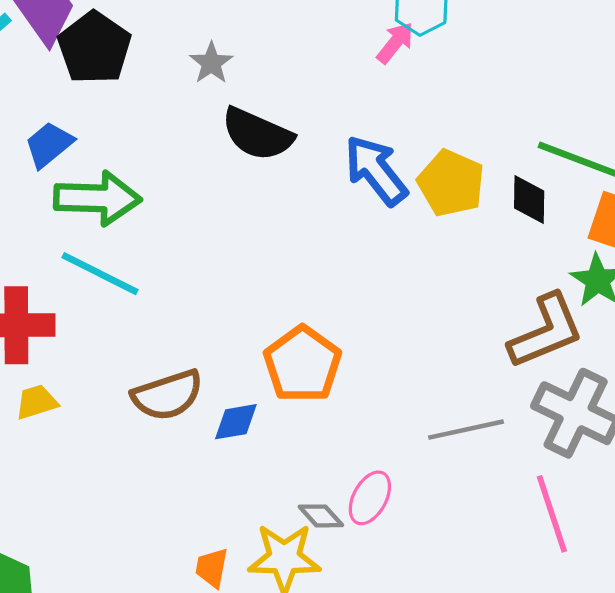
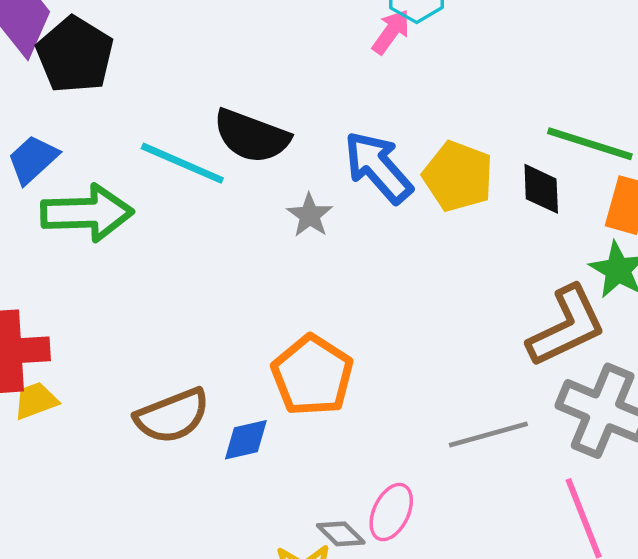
gray star: (211, 63) -> (310, 215), moved
cyan line: (100, 274) -> (182, 163), moved
yellow trapezoid: (37, 402) -> (36, 401), moved

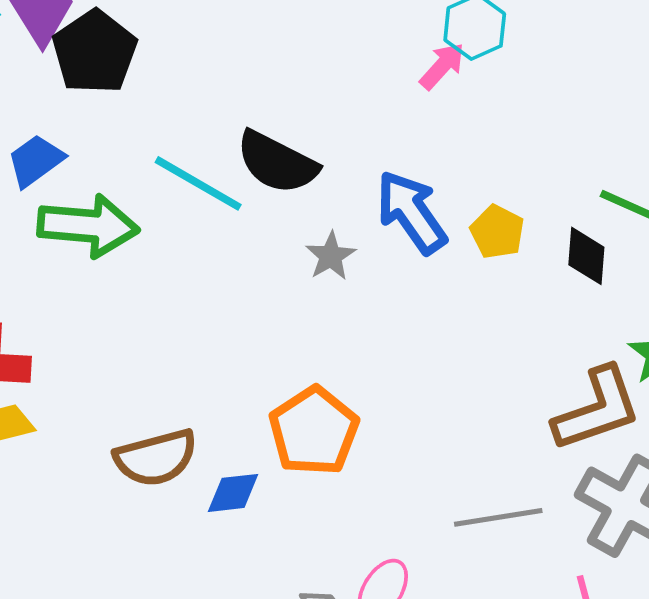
yellow pentagon: (458, 176) -> (497, 232), size x0.7

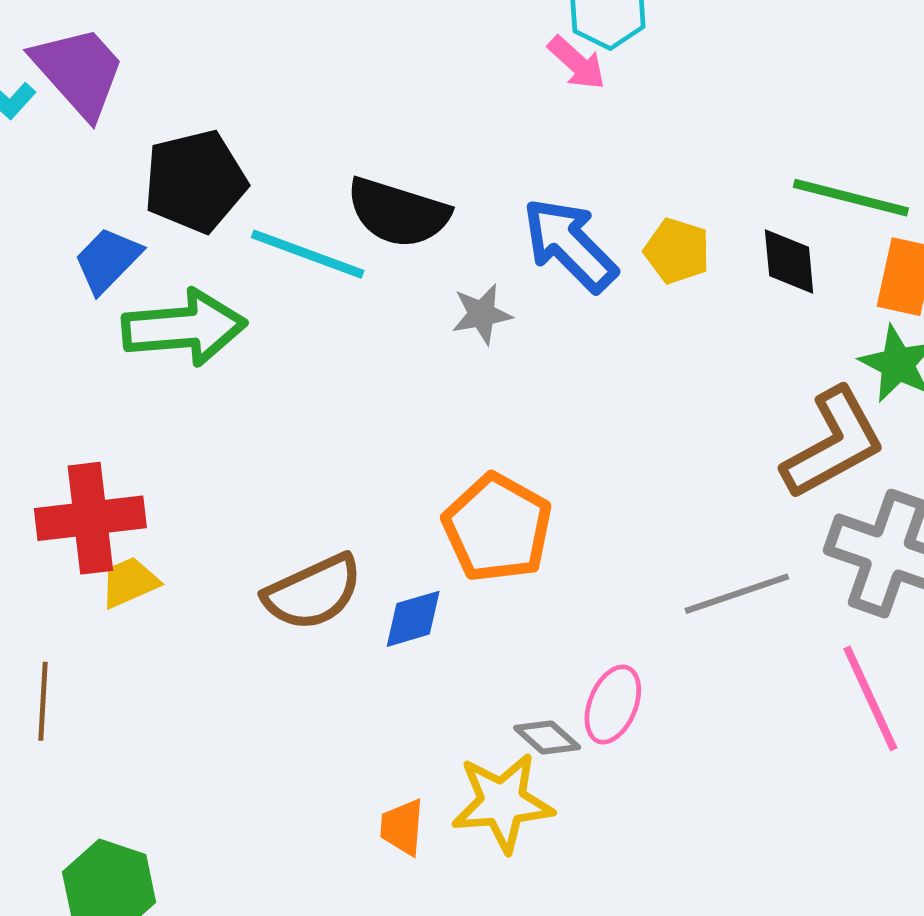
black pentagon: (95, 52) -> (195, 181), moved, turned 30
pink arrow: (442, 66) -> (577, 63), turned 100
gray star: (331, 256) -> (482, 314), turned 30

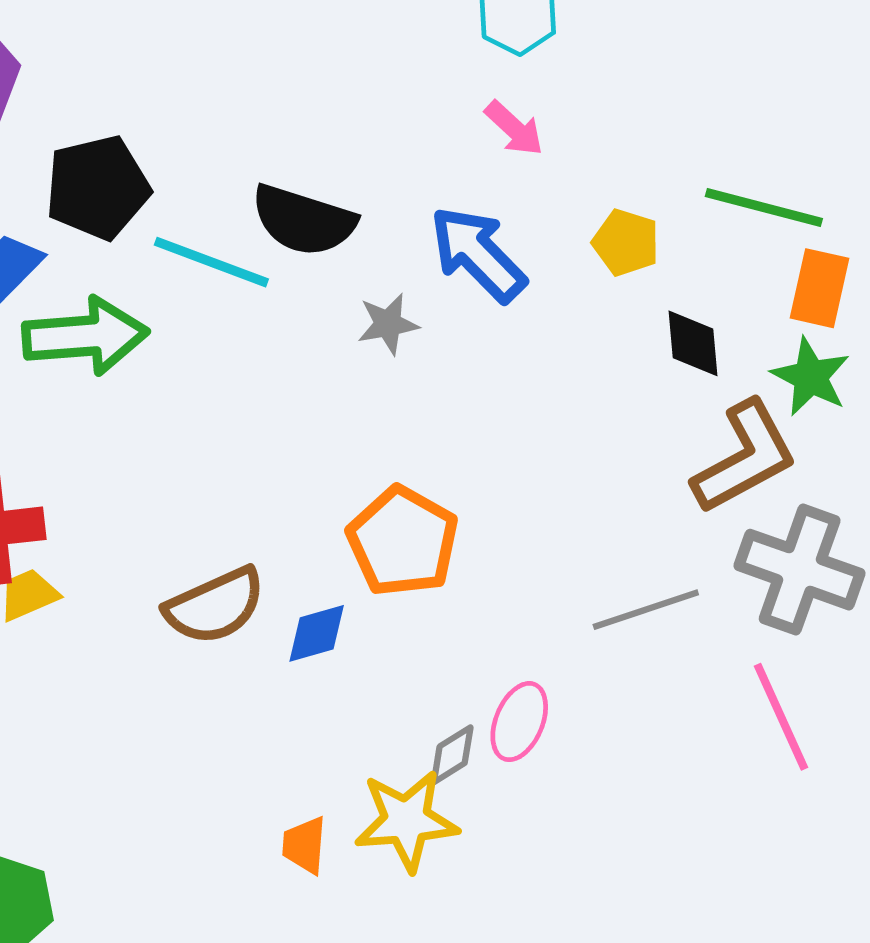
pink arrow: (577, 63) -> (514, 128), moved
yellow pentagon: (677, 251) -> (626, 242), moved
black diamond: (789, 262) -> (693, 343), moved
gray diamond: (547, 737) -> (452, 755), turned -74

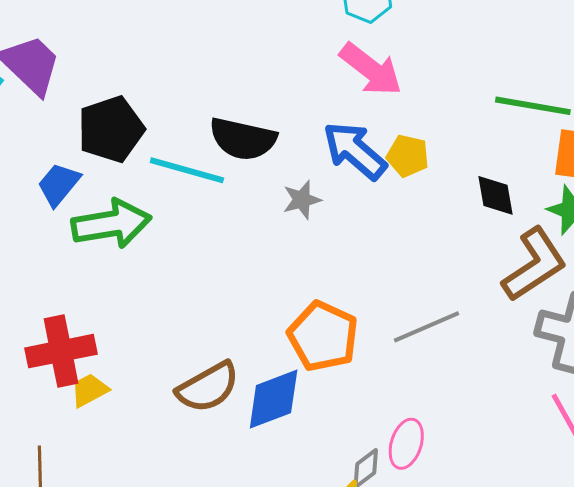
pink arrow: (514, 128) -> (371, 69), size x1.6
yellow pentagon: (626, 242) -> (408, 156), moved
gray line: (646, 610) -> (427, 327), moved
blue diamond: (317, 633) -> (274, 399), size x1.5

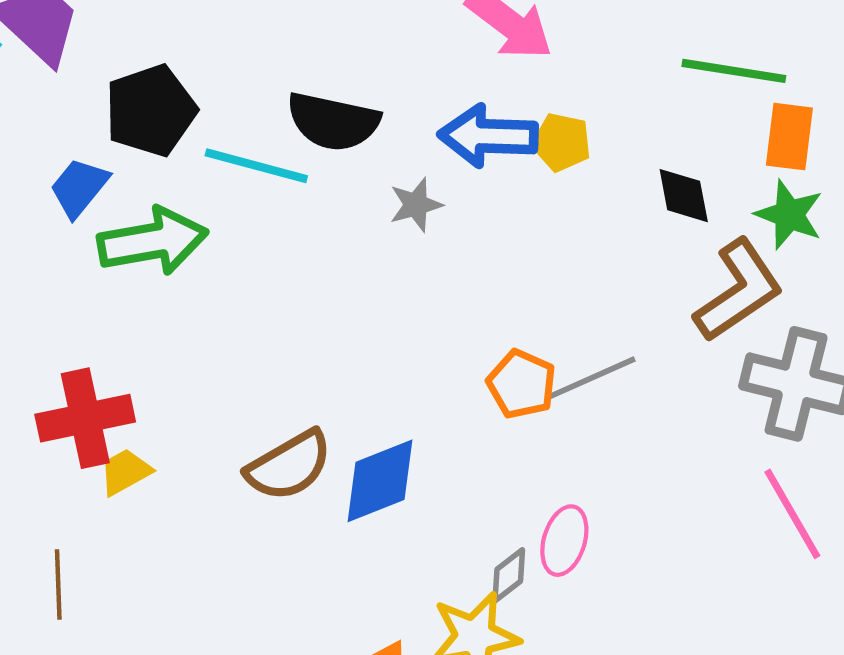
blue arrow: (355, 151) -> (488, 136), turned -38
orange pentagon: (323, 336) -> (521, 384), moved, size x0.7

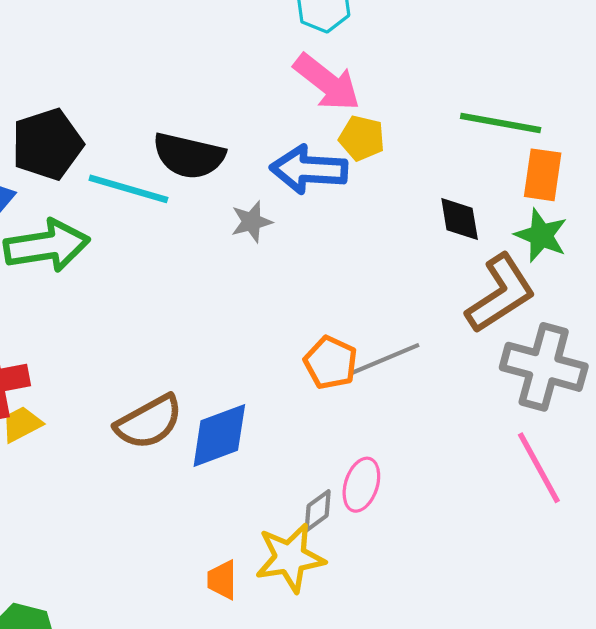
yellow pentagon: (561, 142) -> (362, 138), moved

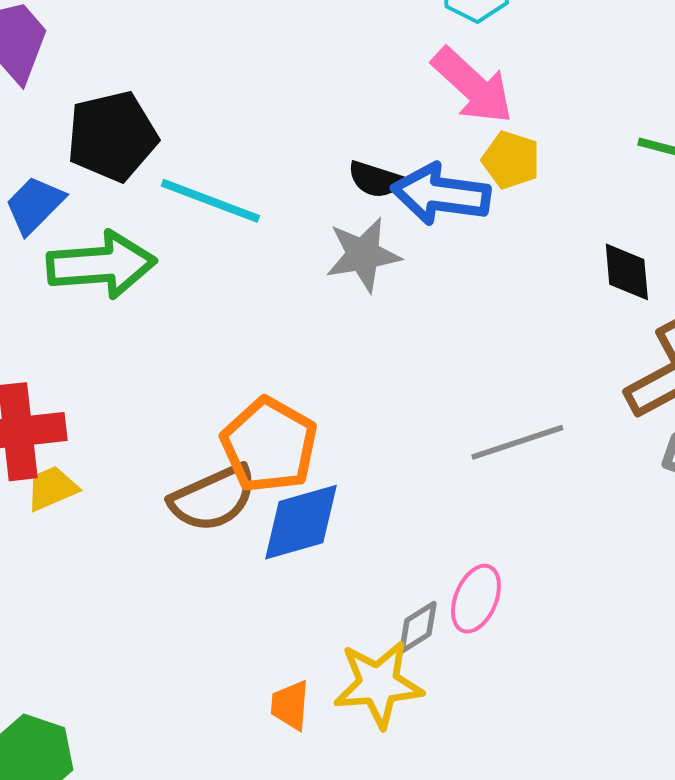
black semicircle: (189, 156) -> (375, 179), moved, size x0.6
gray star: (252, 222) -> (363, 255), size x1.4
orange pentagon: (331, 363) -> (269, 445), moved, size x1.4

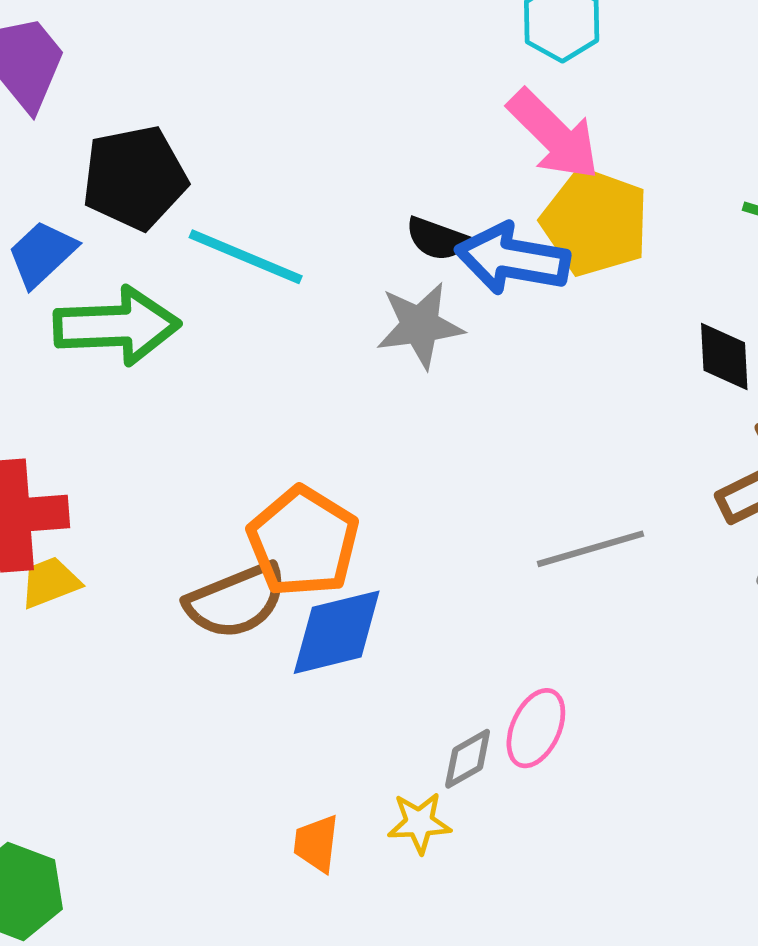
yellow pentagon: (511, 160) -> (595, 222), size x1.6
yellow star: (378, 684) -> (419, 823), size x0.6

